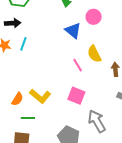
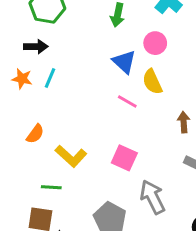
yellow semicircle: (94, 54) -> (152, 82), moved
pink line: (78, 65) -> (127, 101), moved, turned -32
orange semicircle: (17, 99) -> (35, 134), moved

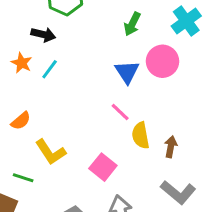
pink circle: (155, 43) -> (163, 61), size x1.4
yellow semicircle: (152, 82) -> (141, 135), moved

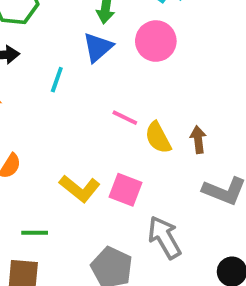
cyan line: (50, 69) -> (57, 80), moved
blue triangle: (127, 72) -> (98, 47), moved, turned 40
yellow L-shape: (51, 152) -> (80, 189), moved

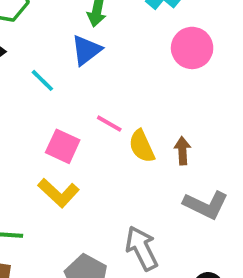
pink circle: (156, 41) -> (192, 48), moved
cyan line: (57, 80) -> (42, 80), turned -68
pink square: (125, 190) -> (63, 146), moved

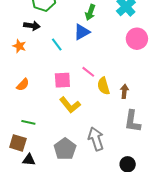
pink square: (63, 146) -> (62, 80), turned -36
yellow L-shape: (59, 193) -> (70, 105), moved
gray L-shape: (206, 205) -> (132, 121), turned 65

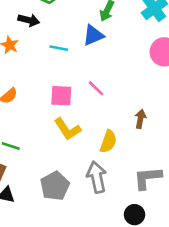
cyan line: (57, 44) -> (59, 48), turned -48
yellow semicircle: (104, 86) -> (108, 142), moved, turned -150
gray L-shape: (132, 121) -> (148, 178), moved, turned 70

